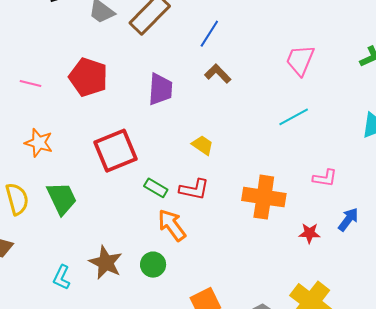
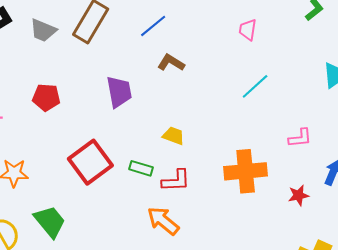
blue line: (209, 34) -> (153, 26), turned 32
pink trapezoid: (300, 60) -> (248, 30), size x0.7
red pentagon: (88, 77) -> (46, 97), size x0.7
green rectangle: (156, 188) -> (141, 168), moved

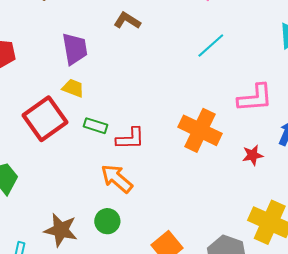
yellow trapezoid: (174, 136) -> (73, 88), moved
pink L-shape: (300, 138) -> (255, 98), size x1.5
orange cross: (246, 171) -> (200, 130), turned 30

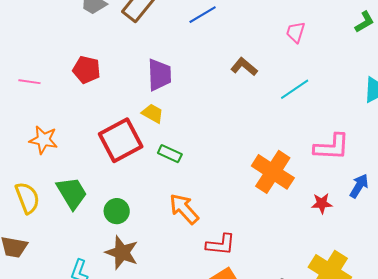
brown L-shape: (127, 21) -> (244, 67), moved
red L-shape: (130, 139) -> (221, 244), moved
green circle: (107, 221) -> (117, 211), moved

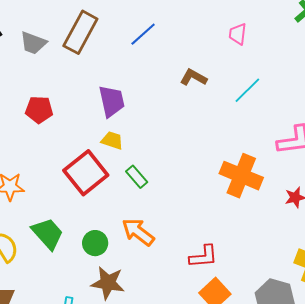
green rectangle: (170, 154) -> (137, 177), turned 35
orange arrow: (184, 209) -> (138, 232), moved

